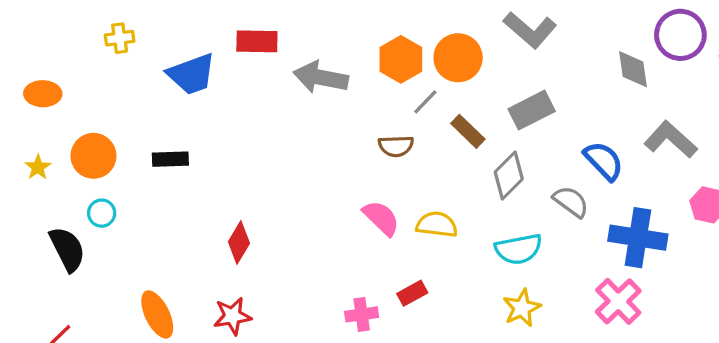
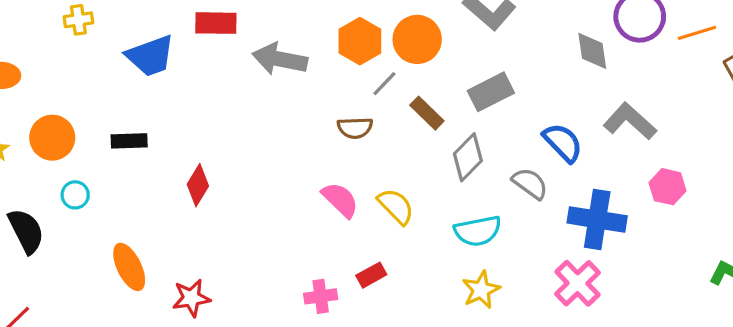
cyan circle: (102, 213) -> (75, 195), moved
yellow semicircle: (437, 225) -> (396, 206), turned 39
red diamond: (239, 243) -> (198, 185), moved
orange ellipse: (157, 314) -> (129, 267), moved

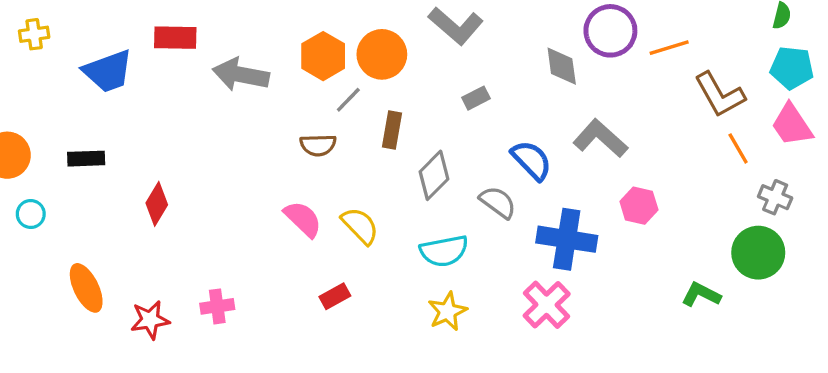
gray rectangle: (491, 92) -> (476, 98), moved, size x0.6
brown rectangle: (427, 113) -> (392, 130), turned 56
pink cross: (321, 296) -> (217, 306), moved

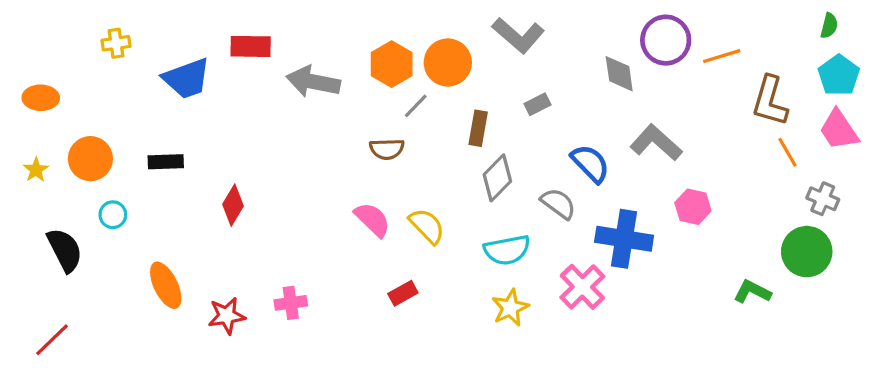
cyan pentagon: (792, 68) -> (839, 75), turned 30
brown L-shape: (720, 95) -> (770, 101), turned 45
brown rectangle: (392, 130) -> (478, 128), moved
pink cross: (547, 305) -> (582, 287), moved

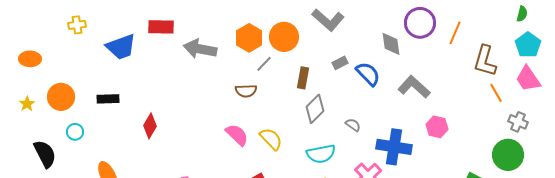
orange line: (722, 56) -> (455, 33), turned -50
blue semicircle: (590, 163) -> (368, 74), moved
gray semicircle: (558, 204) -> (353, 125), size x0.7

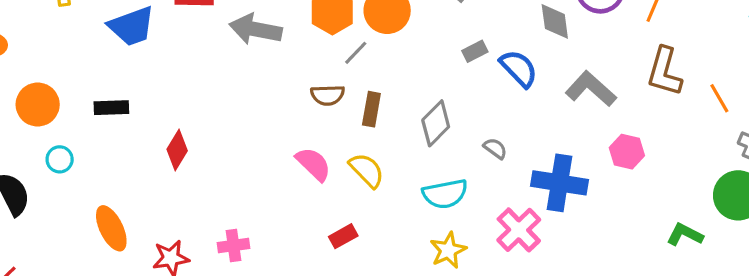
brown L-shape: (485, 61) -> (664, 72), moved
brown rectangle: (303, 78) -> (371, 109), moved

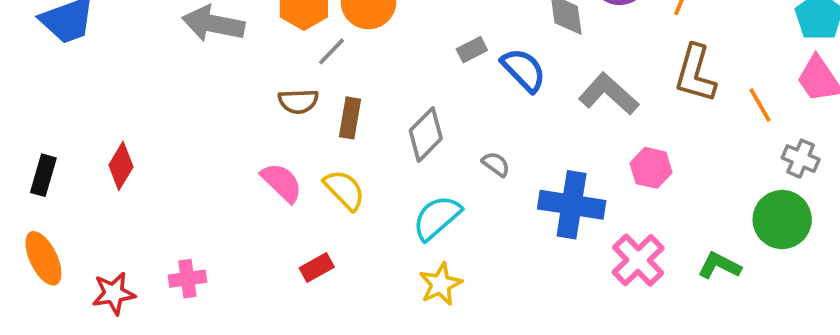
black rectangle: (111, 108) -> (43, 175), moved, turned -72
cyan semicircle: (445, 194) -> (437, 218), turned 150
pink cross: (519, 230) -> (638, 260), moved

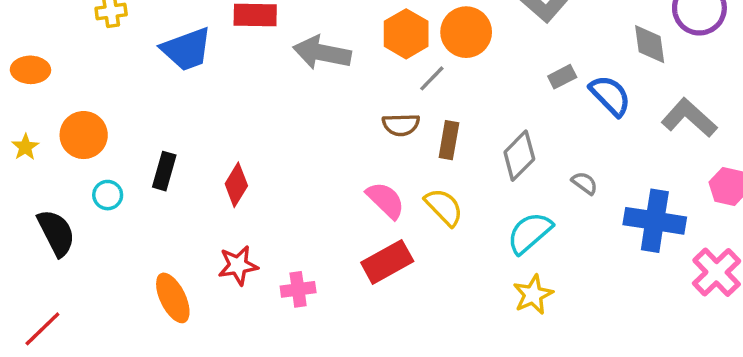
black rectangle: (43, 175) -> (164, 171), moved
orange ellipse: (43, 258) -> (173, 298), moved
red rectangle: (317, 268) -> (387, 262), moved, size x1.6
red star: (114, 293) -> (238, 265), moved

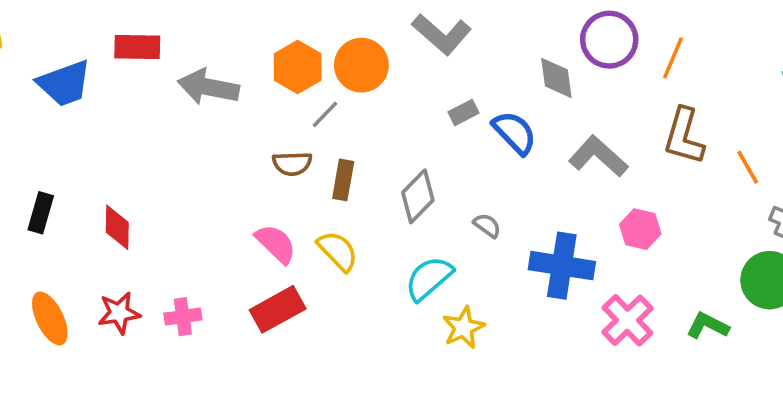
red diamond: (236, 185) -> (117, 227), turned -30
pink cross: (298, 289) -> (183, 317), moved
yellow star: (533, 295) -> (463, 328), moved
orange ellipse: (173, 298) -> (50, 318), moved

